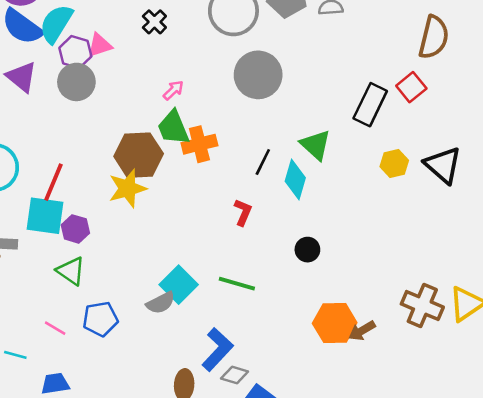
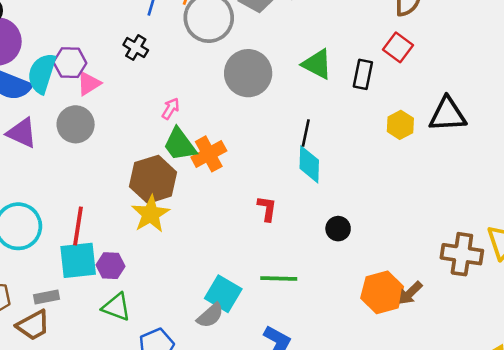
purple hexagon: (75, 52) -> (70, 63), moved
black rectangle: (370, 105) -> (363, 74), size x0.7
green triangle: (316, 145) -> (317, 64), moved
black line: (263, 162) -> (306, 133), moved
black triangle: (443, 165) -> (448, 114), turned -30

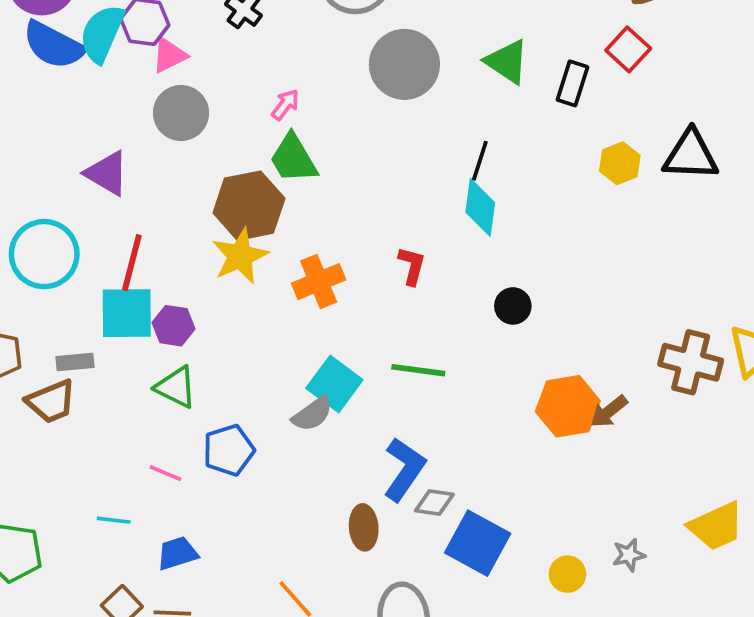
gray circle: (76, 124) -> (181, 113), moved
purple triangle: (22, 133) -> (107, 173), moved
orange cross: (209, 154) -> (319, 282), moved

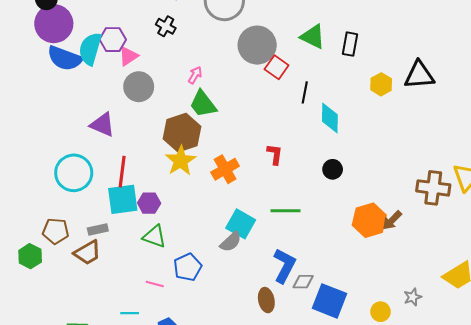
red square: (628, 49) -> (277, 67), moved
cyan diamond: (480, 207) -> (330, 118), moved

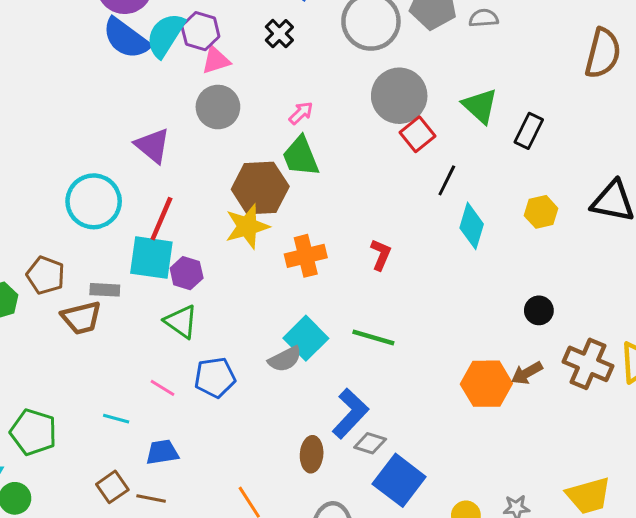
yellow hexagon: (381, 84) -> (541, 212), moved
black circle: (333, 169) -> (539, 310), moved
brown arrow: (392, 220) -> (527, 373), moved

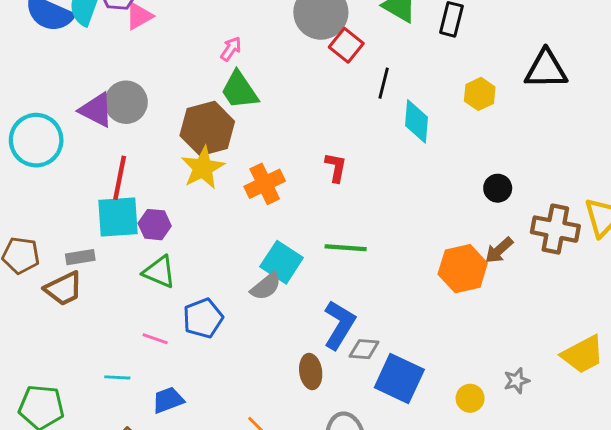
gray circle: (218, 107) -> (126, 102), moved
cyan circle: (94, 201) -> (36, 140), moved

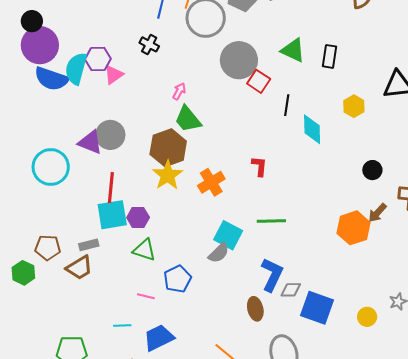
blue trapezoid: (168, 400) -> (159, 338), size x1.4

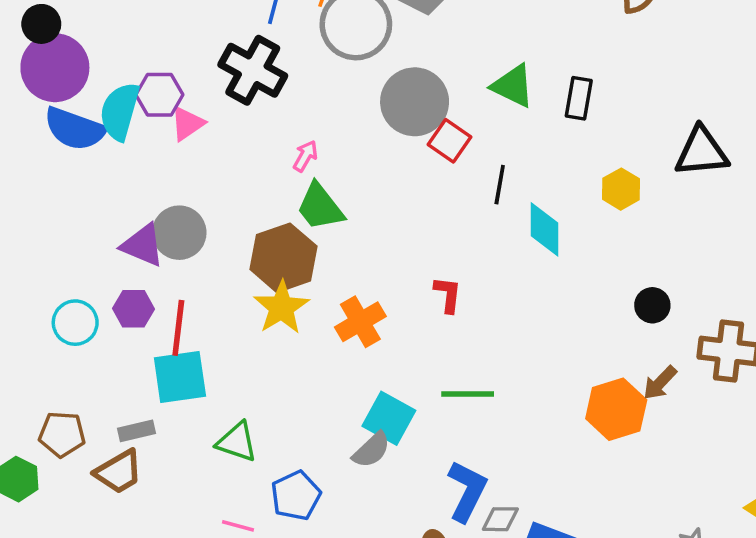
black cross: (149, 44) -> (253, 70), size x1.8
cyan circle: (51, 167) -> (75, 323), moved, size x0.7
purple hexagon: (138, 218) -> (134, 309), moved

